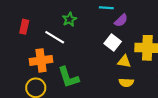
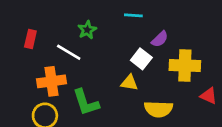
purple semicircle: (121, 20) -> (160, 39), moved
yellow triangle: (124, 61) -> (129, 83), moved
yellow semicircle: (126, 83) -> (158, 109), size x1.5

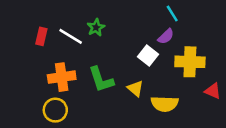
cyan line: (133, 15) -> (172, 14), moved, turned 54
white line: (69, 52) -> (71, 36), moved
yellow triangle: (129, 83) -> (135, 88), moved, turned 30
green L-shape: (86, 102) -> (101, 80), moved

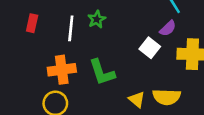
red rectangle: (41, 36) -> (32, 23), moved
white line: (71, 36) -> (71, 28), turned 65
yellow triangle: (135, 88) -> (137, 99), moved

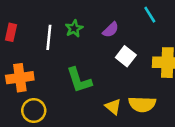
purple semicircle: (168, 28) -> (111, 30), moved
orange cross: (62, 70) -> (20, 78), moved

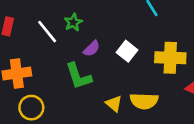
purple semicircle: (111, 30) -> (92, 49), moved
white line: (49, 37) -> (47, 32), turned -45

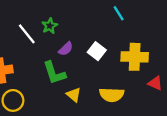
yellow triangle: (114, 104) -> (74, 95), moved

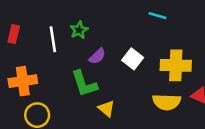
cyan line: (119, 13) -> (157, 16), turned -42
white line: (27, 34) -> (53, 39), turned 30
yellow semicircle: (112, 95) -> (167, 102), moved

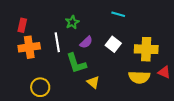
cyan line: (157, 16) -> (118, 14), moved
white line: (53, 39) -> (57, 42), moved
orange cross: (23, 81) -> (29, 47), moved

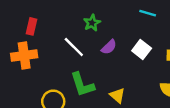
white line: (57, 42) -> (74, 47), turned -36
orange cross: (29, 47) -> (24, 56), moved
green L-shape: (76, 63) -> (82, 85), moved

